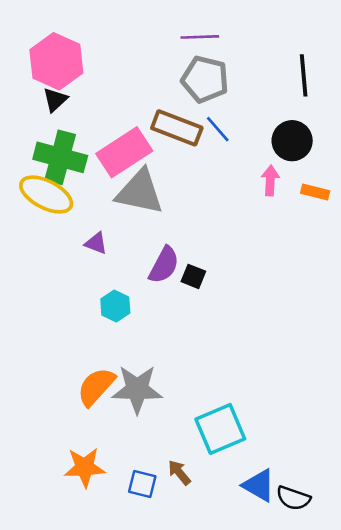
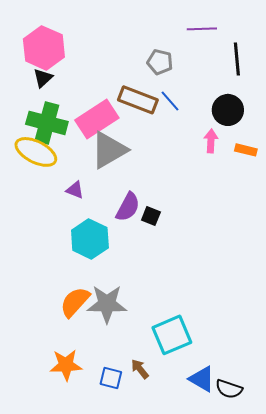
purple line: (200, 37) -> (202, 29), moved
gray pentagon: (205, 79) -> (160, 62), size x0.7
gray triangle: (140, 192) -> (109, 150), turned -42
cyan hexagon: (115, 306) -> (90, 239), size x1.6

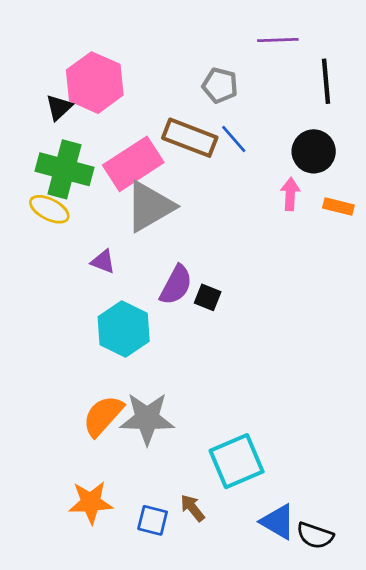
pink hexagon: (44, 48) -> (95, 83), moved
yellow ellipse: (36, 152) -> (49, 209), size x0.7

